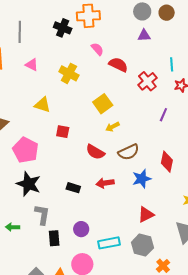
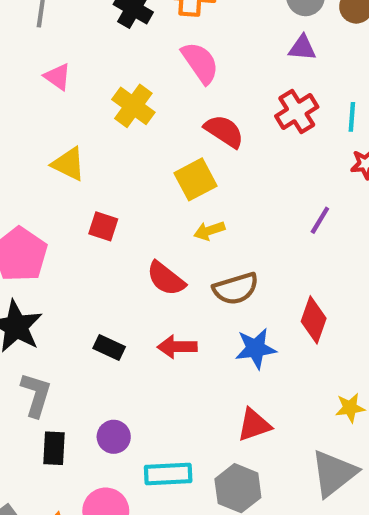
pink semicircle: (97, 49) -> (200, 63), size x1.5
red semicircle: (118, 65) -> (224, 131), moved
red cross: (147, 81) -> (297, 111), moved

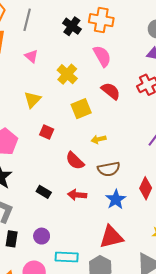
yellow triangle: (68, 164) -> (32, 100), turned 42
yellow square: (196, 179) -> (81, 109), moved
blue star: (256, 348) -> (116, 199), turned -30
red triangle: (254, 425) -> (111, 237), size x1.4

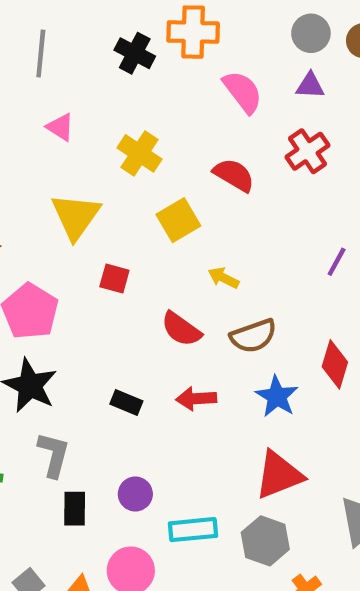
pink semicircle: (102, 56) -> (243, 92), moved
yellow triangle: (32, 100) -> (76, 216), size x1.4
yellow arrow: (99, 139) -> (224, 278), turned 48

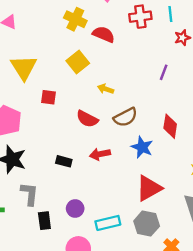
red cross: (307, 151) -> (140, 17), turned 35
yellow cross: (140, 153) -> (75, 19), moved

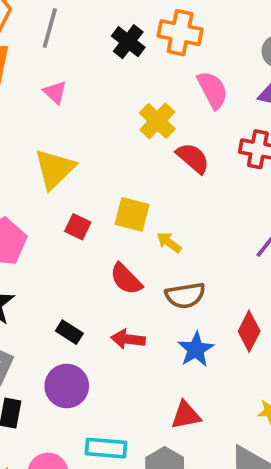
yellow square: (78, 62) -> (132, 214), moved, turned 35
red triangle: (149, 188) -> (186, 415), size x0.7
purple circle: (75, 209) -> (67, 386), moved, size x1.5

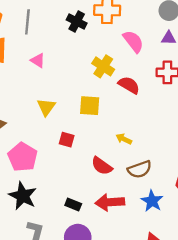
yellow triangle: (55, 169) -> (46, 107), size x0.7
yellow square: (132, 214) -> (90, 106), moved
red arrow: (128, 339) -> (110, 202), size x1.4

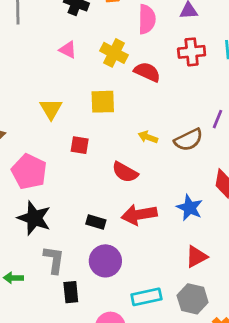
pink semicircle: (133, 41) -> (147, 19), turned 45
pink triangle: (38, 60) -> (68, 50), moved
brown semicircle: (140, 169) -> (188, 140), moved

